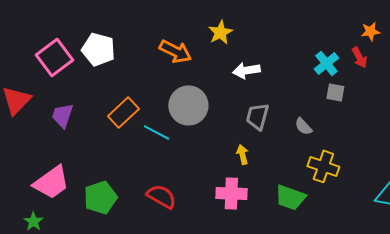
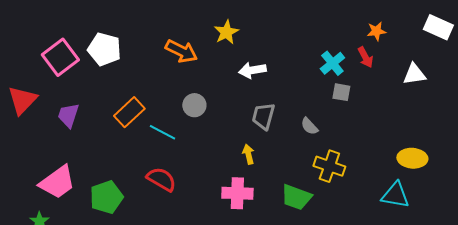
gray circle: (188, 105) -> (194, 105), size x0.6
red semicircle: (161, 196) -> (161, 179), moved

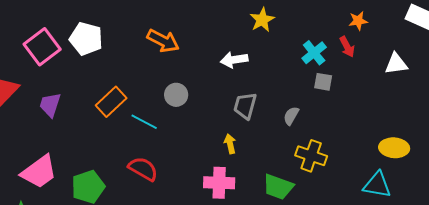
yellow star: (226, 32) -> (262, 20), moved
gray semicircle: (309, 126) -> (291, 116), turned 72

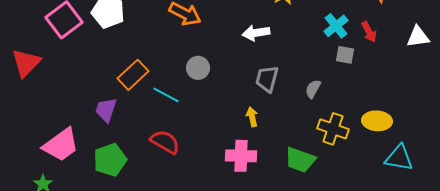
red arrow: (347, 47) -> (369, 32), moved
purple trapezoid: (50, 105) -> (106, 110), moved
yellow ellipse: (394, 148) -> (377, 121), moved

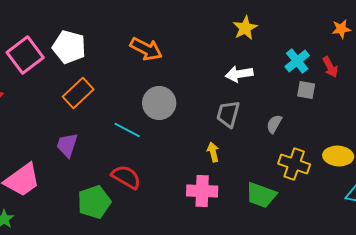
white arrow: (256, 33) -> (239, 74), moved
gray circle: (198, 68) -> (159, 103), size x1.4
orange rectangle: (133, 75) -> (78, 93), moved
green pentagon: (110, 160) -> (94, 202), moved

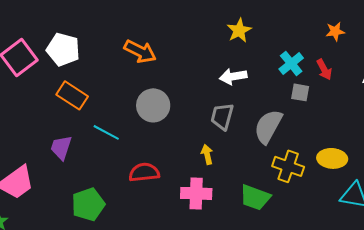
orange rectangle: (78, 93) -> (72, 95), turned 76
gray semicircle: (274, 124) -> (268, 126), size x1.8
cyan line: (127, 130) -> (106, 132), moved
red semicircle: (126, 177) -> (144, 172), moved, turned -36

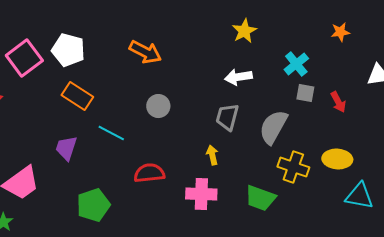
red arrow: (324, 69) -> (338, 102), moved
gray circle: (153, 105) -> (158, 106), size x0.7

